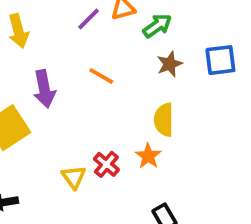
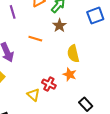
purple line: (89, 19) -> (13, 12), moved, turned -48
brown star: (170, 64) -> (59, 25), moved

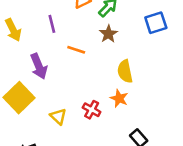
purple line: (13, 12) -> (52, 24), moved
yellow triangle: (33, 95) -> (58, 117), moved

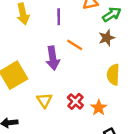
purple arrow: (39, 66) -> (53, 58), moved
orange star: (119, 98) -> (99, 108), moved

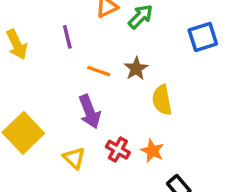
brown star: (107, 38) -> (136, 69), moved
purple arrow: (53, 58) -> (90, 112), moved

